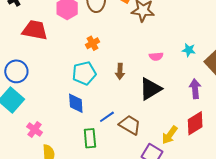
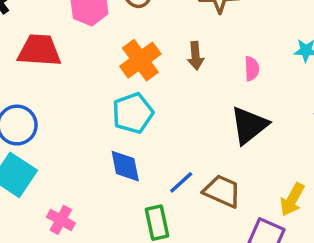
orange cross: (92, 43) -> (140, 60), size x1.6
pink semicircle: (156, 56) -> (252, 69), turned -80
brown arrow: (120, 71) -> (196, 56), moved

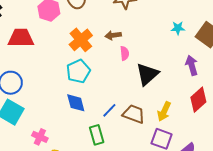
brown arrow: (196, 56) -> (113, 35), turned 91
pink semicircle: (252, 69) -> (125, 53), moved
yellow arrow: (292, 199) -> (164, 111), moved

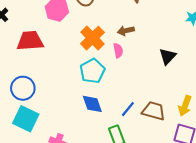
pink semicircle: (125, 53) -> (118, 51), moved
black triangle: (147, 74) -> (168, 56), moved, size x0.7

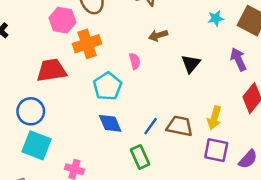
brown arrow: (126, 31) -> (158, 35), moved
orange cross: (93, 38) -> (87, 44), moved, turned 30
red trapezoid: (30, 41) -> (52, 70), moved

